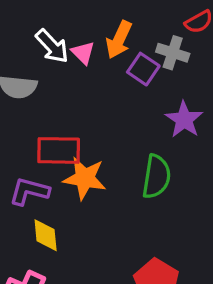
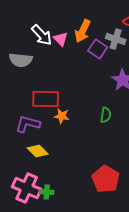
green semicircle: (156, 177) -> (106, 115), size x0.6
orange star: (85, 178) -> (62, 116), size x0.6
yellow diamond: (46, 235) -> (38, 151), turned -40

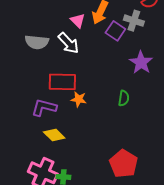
white arrow: (42, 35) -> (68, 43), moved

